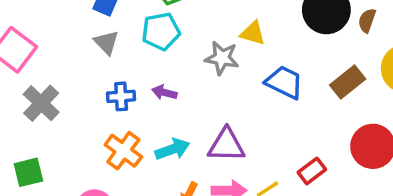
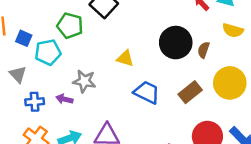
cyan pentagon: (161, 31) -> (48, 52), moved
gray triangle: (106, 43) -> (18, 74), moved
gray star: (222, 58) -> (84, 81), moved

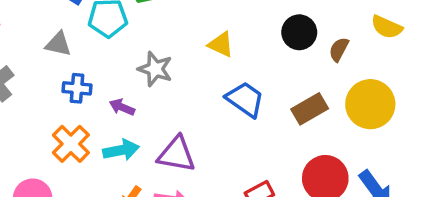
black circle: (176, 43) -> (299, 32), size x0.7
gray triangle: (18, 74) -> (58, 44), turned -42
purple arrow: (64, 99) -> (122, 107), moved

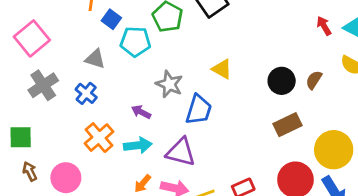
black circle: (299, 32) -> (282, 81), moved
blue cross: (77, 88) -> (86, 93), moved, turned 30
blue trapezoid: (245, 99) -> (199, 110), moved, turned 68
yellow circle: (370, 104) -> (334, 150), moved

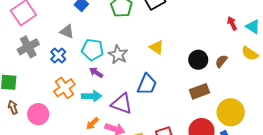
cyan pentagon: (135, 42) -> (93, 50), moved
blue trapezoid: (199, 110) -> (147, 84), moved

